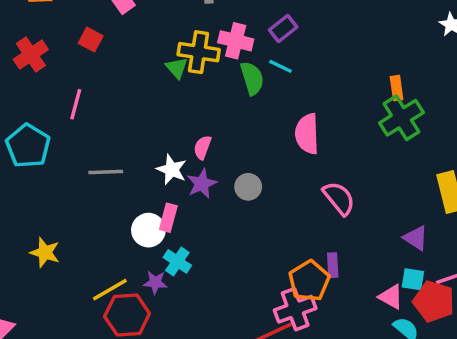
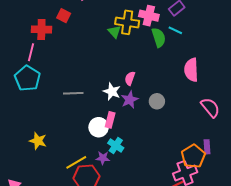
red cross: (31, 54) -> (41, 29), moved, turned 36
pink line: (76, 104) -> (31, 52), moved

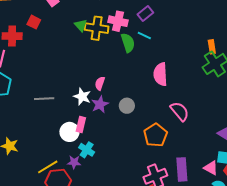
green triangle: (114, 32) -> (81, 25), moved
purple rectangle: (207, 147) -> (182, 169), moved, size x1.6
orange pentagon: (193, 156) -> (155, 135), moved

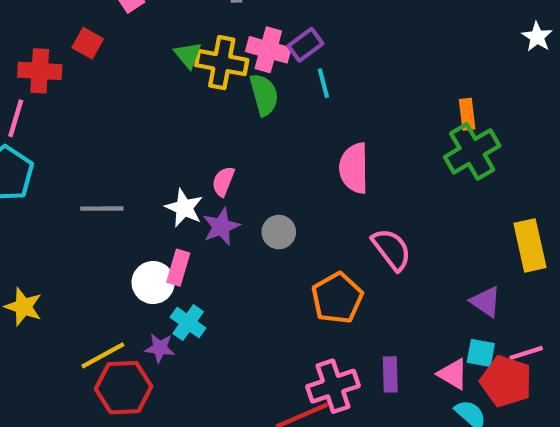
purple rectangle: (145, 14) -> (305, 45), moved
cyan line: (144, 35) -> (323, 83), turned 48
green semicircle: (128, 43) -> (264, 95), moved
purple rectangle: (182, 169) -> (390, 374), size x0.7

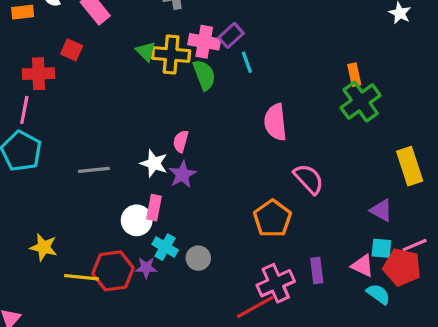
gray circle: (279, 232) -> (198, 258), moved
yellow line: (103, 355) -> (81, 277), moved, turned 40
red hexagon: (124, 388) -> (113, 271), moved

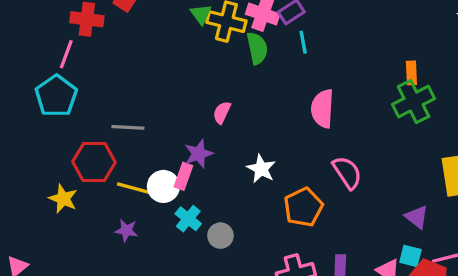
white star: (154, 163) -> (261, 169), moved
purple star: (182, 174) -> (199, 154), moved
purple star: (146, 268) -> (126, 230), moved
red hexagon: (113, 271) -> (94, 162), moved
yellow line: (81, 277) -> (135, 188), moved

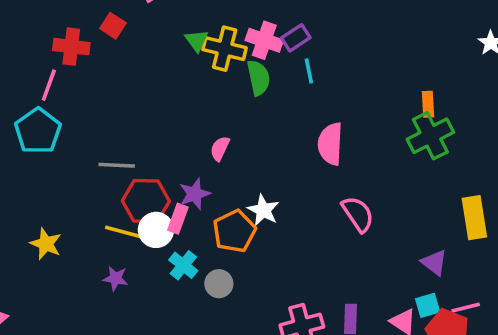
red hexagon: (94, 162) -> (146, 201), moved
orange pentagon: (303, 207) -> (234, 231), moved
cyan square: (410, 256) -> (428, 305), turned -30

